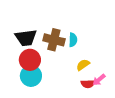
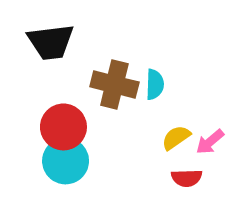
black trapezoid: (26, 38) -> (51, 42), moved
pink arrow: (99, 80) -> (210, 142), moved

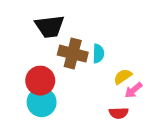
black trapezoid: (51, 42) -> (50, 27), moved
yellow semicircle: (176, 138) -> (123, 77), moved

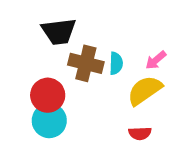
yellow semicircle: (123, 77) -> (145, 90), size x1.6
pink arrow: (133, 90) -> (156, 60), moved

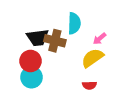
black trapezoid: (59, 32) -> (38, 38), moved
cyan semicircle: (116, 63) -> (74, 23), moved, size x1.5

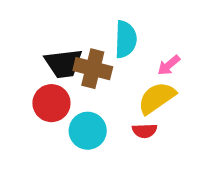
cyan circle: (31, 77) -> (88, 131), moved
red semicircle: (89, 85) -> (145, 131), moved

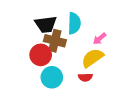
black trapezoid: (64, 63) -> (46, 24), moved
red circle: (51, 103) -> (41, 55), moved

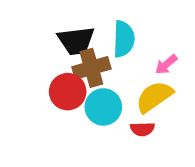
brown cross: (55, 41) -> (91, 68), turned -30
cyan circle: (52, 77) -> (103, 107), moved

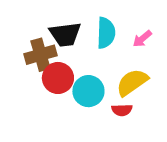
pink arrow: (166, 64) -> (142, 39), moved
brown cross: (91, 68) -> (41, 55), moved

